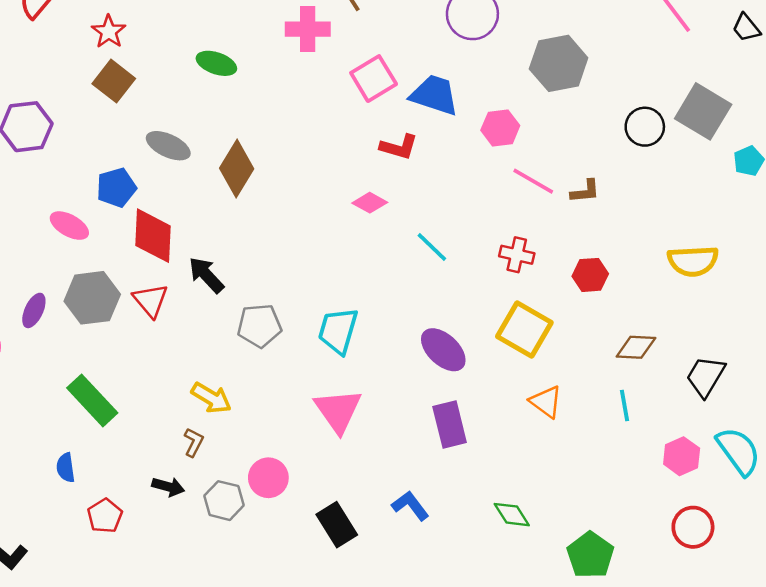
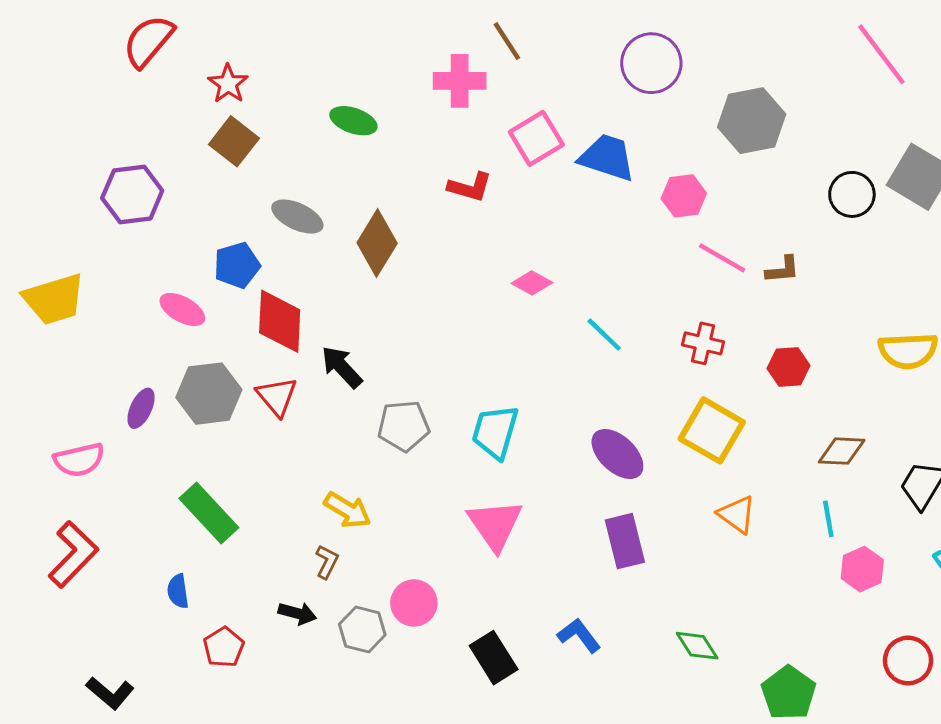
red L-shape: (399, 147) -> (470, 187), moved
pink hexagon: (682, 456) -> (862, 569), moved

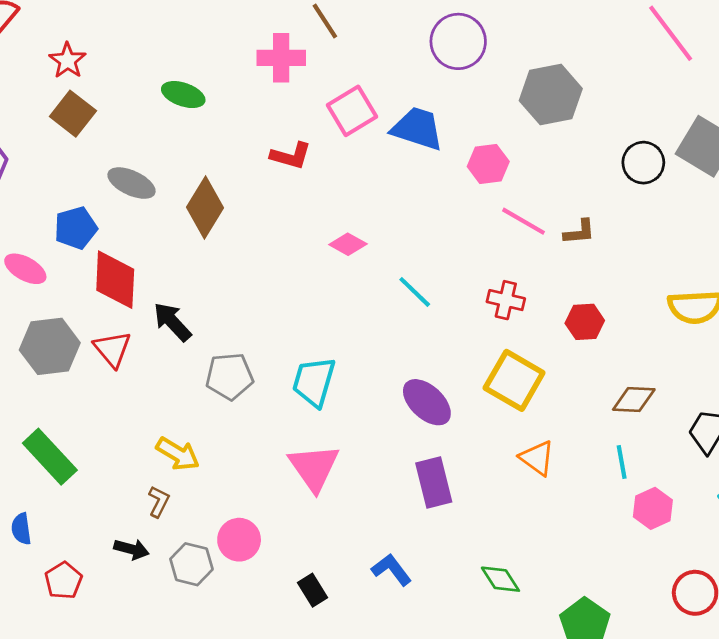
black rectangle: (494, 658) -> (313, 590), size x0.7

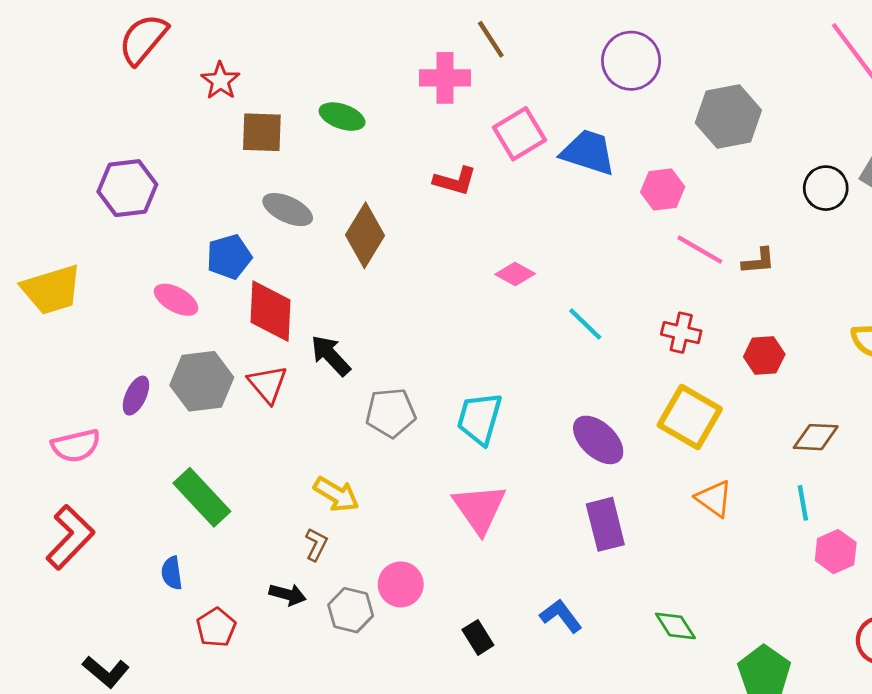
brown square: (73, 114) -> (262, 132), moved, turned -36

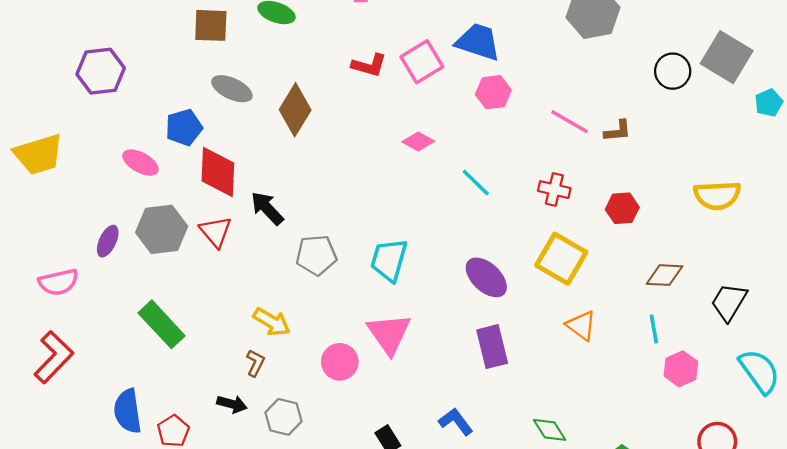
pink square: (519, 134) -> (422, 62), moved
pink hexagon: (663, 190) -> (493, 92), moved
blue semicircle: (172, 573) -> (128, 411), moved, size x1.6
pink circle: (401, 584) -> (340, 362), moved

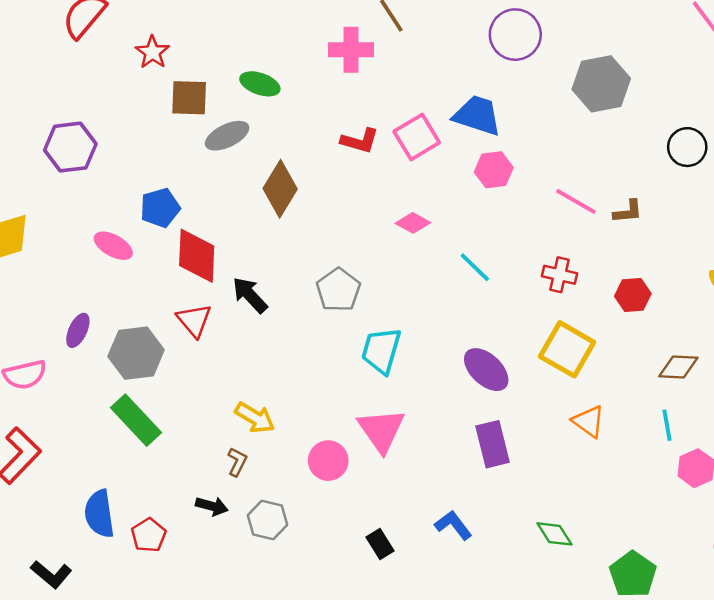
gray ellipse: (232, 89) -> (227, 136), moved, turned -51
gray hexagon: (162, 229) -> (136, 353), moved
gray pentagon: (316, 255) -> (338, 290), moved, turned -30

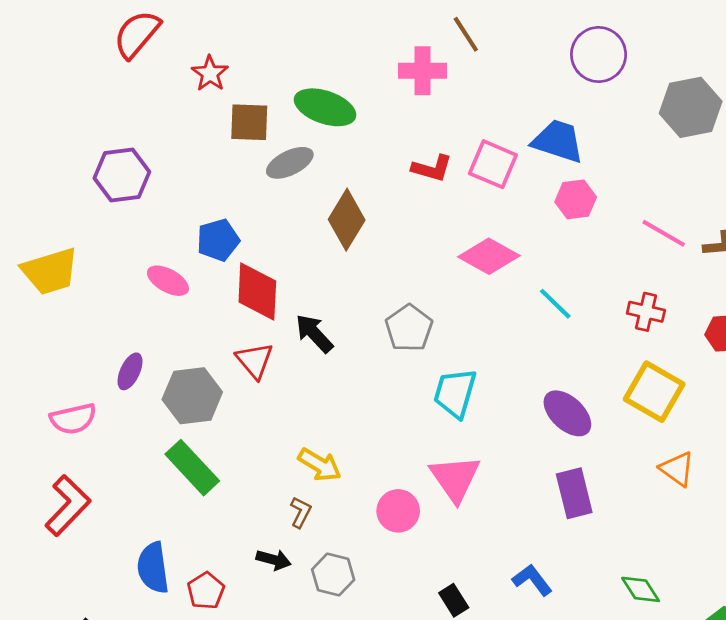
green ellipse: (260, 84) -> (325, 107), size x1.4
pink square: (417, 137) -> (493, 164), turned -36
pink diamond: (413, 223) -> (489, 256), size x1.6

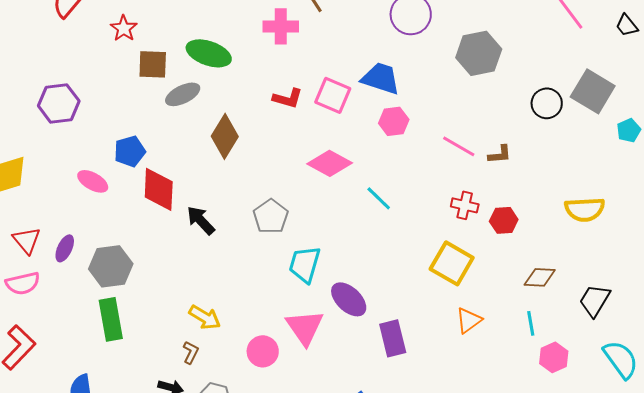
red cross: (646, 312) -> (465, 205), moved
red triangle: (255, 361) -> (27, 240), moved
purple ellipse: (567, 413) -> (349, 299), moved
green rectangle: (192, 468) -> (111, 319), turned 33
orange triangle: (677, 469) -> (469, 320), turned 48

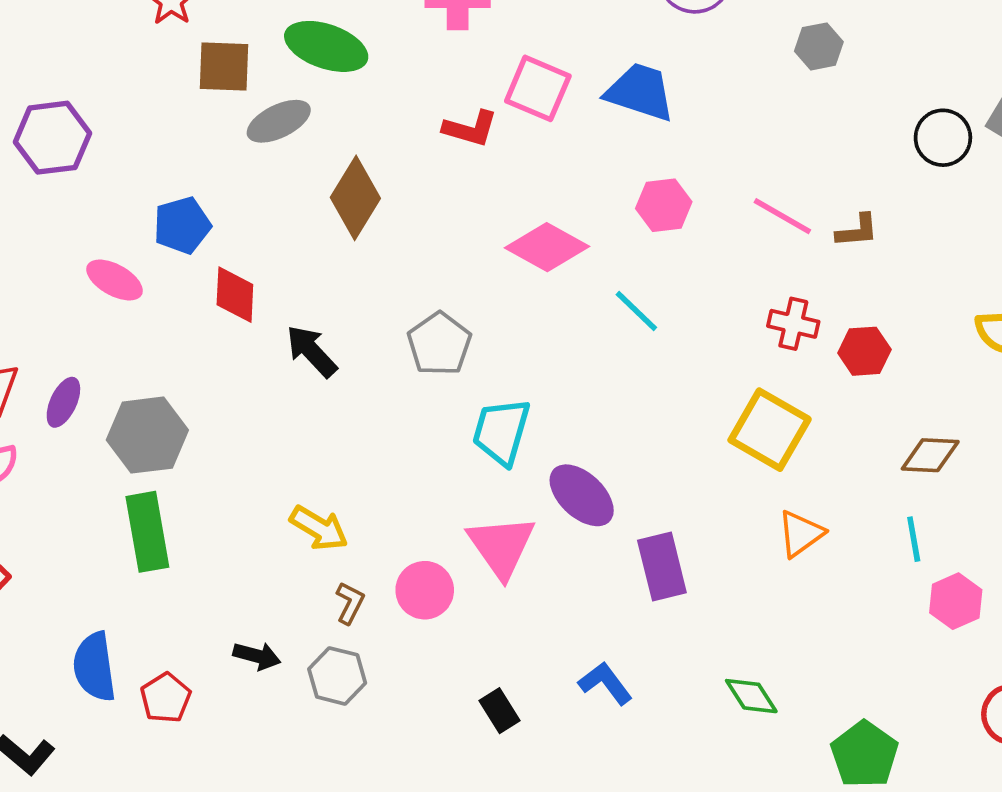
gray hexagon: (479, 53) -> (819, 46), size x0.6
pink square: (333, 95) -> (538, 88), moved
pink hexagon: (394, 121) -> (664, 205), moved
red diamond: (159, 189) -> (235, 295), size x0.7
brown L-shape: (191, 352) -> (350, 603), moved

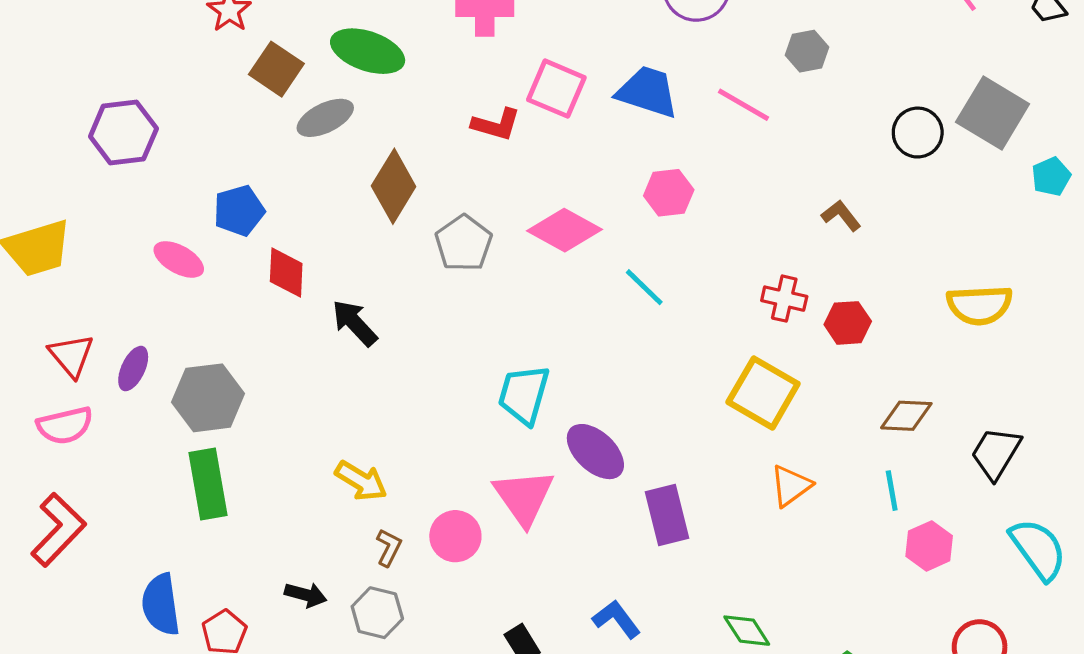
brown square: (224, 67) -> (276, 69), turned 32
pink line: (782, 216) -> (744, 105), moved
brown L-shape: (857, 231) -> (841, 216), turned -123
gray pentagon: (439, 344) -> (464, 243), moved

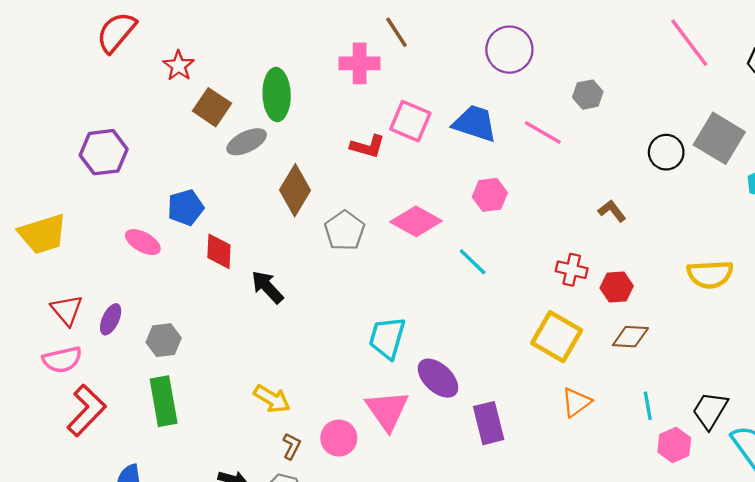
green ellipse: (368, 51) -> (277, 95), turned 69
gray hexagon: (208, 398) -> (164, 340), size x0.7
brown diamond: (906, 416) -> (630, 337), moved
black trapezoid: (996, 453) -> (710, 410), moved
red L-shape: (58, 530) -> (86, 410), moved

